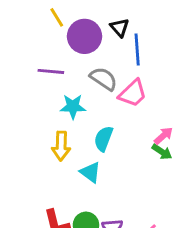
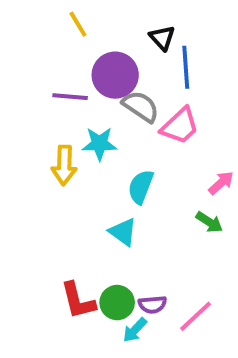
purple circle: (85, 36) -> (115, 75), moved
yellow arrow: (61, 146) -> (64, 165), moved
green arrow: (162, 152) -> (209, 222), moved

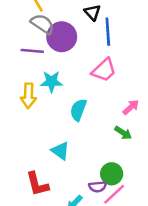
gray semicircle: (141, 106) -> (42, 24), moved
cyan triangle: (123, 232) -> (60, 151), moved
green circle: (117, 303) -> (112, 174), moved
purple semicircle: (152, 304) -> (98, 187), moved

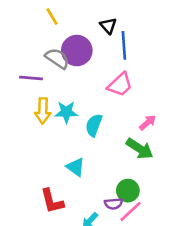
gray semicircle: (42, 24) -> (57, 58), moved
purple line: (32, 51) -> (31, 78), moved
cyan star: (51, 82) -> (66, 112), moved
green arrow: (123, 133) -> (140, 149), size x1.5

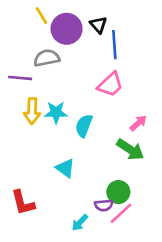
purple circle: (77, 51) -> (67, 29), moved
gray semicircle: (57, 58) -> (47, 58), turned -45
red L-shape: (52, 201) -> (23, 203), moved

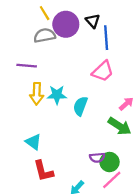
gray semicircle: (47, 58) -> (45, 35), moved
cyan triangle: (65, 168) -> (33, 142), moved
red L-shape: (23, 203) -> (43, 171), moved
purple semicircle: (104, 205) -> (97, 158), moved

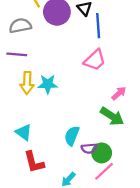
gray semicircle: (45, 35) -> (20, 26), moved
cyan semicircle: (80, 106) -> (72, 136), moved

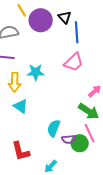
cyan star: (48, 84) -> (36, 72), moved
cyan triangle: (24, 132) -> (21, 106), moved
pink line: (104, 171) -> (90, 133), moved, turned -72

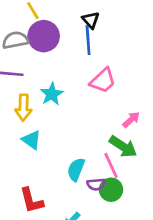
purple circle: (41, 20) -> (44, 36), moved
blue line: (77, 32) -> (88, 40), moved
cyan star: (36, 72) -> (52, 94), turned -30
pink line: (90, 133) -> (111, 165), moved

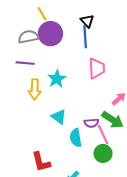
pink trapezoid: (103, 81) -> (97, 68), turned -50
cyan triangle: (32, 140) -> (59, 117), moved
cyan semicircle: (76, 169) -> (76, 138), turned -30
purple semicircle: (96, 184) -> (91, 123), moved

